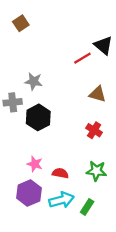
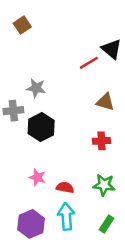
red cross: (94, 130) -> (102, 141), turned -35
purple hexagon: (29, 193) -> (31, 224), moved
cyan arrow: (61, 200) -> (66, 216), turned -80
green rectangle: (87, 207) -> (107, 224), moved

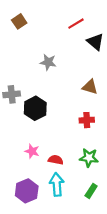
red line: (89, 63) -> (76, 24), moved
gray star: (36, 88) -> (48, 62), moved

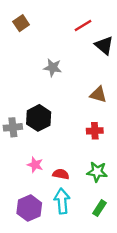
gray cross: (12, 94) -> (13, 127), moved

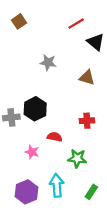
brown triangle: (98, 95) -> (87, 78), moved
green star: (97, 172) -> (77, 158), moved
red semicircle: (61, 174) -> (55, 137), moved

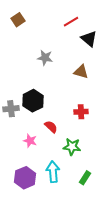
red semicircle: (55, 137) -> (51, 127), turned 32

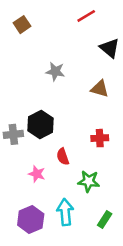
red line: (71, 22) -> (86, 16), moved
red semicircle: (51, 127) -> (63, 157), turned -152

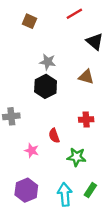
brown square: (22, 25) -> (29, 21), moved, turned -32
black hexagon: (41, 125) -> (46, 86), moved
cyan arrow: (65, 212) -> (65, 194), moved

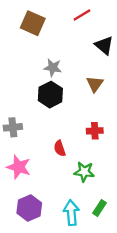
brown square: (29, 21) -> (33, 23), size x1.5
brown triangle: (86, 77) -> (95, 84), turned 49
pink star: (32, 151) -> (19, 167), moved, size x1.5

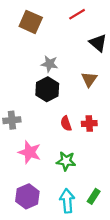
red semicircle: (60, 148) -> (66, 123), moved
pink star: (19, 167) -> (30, 152), moved
green star: (84, 172) -> (66, 161), moved

